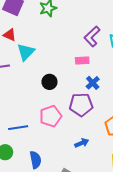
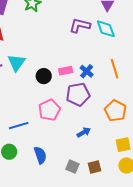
purple L-shape: (92, 36) -> (80, 25), turned 65
cyan triangle: (26, 52) -> (16, 63), moved
pink rectangle: (82, 60) -> (66, 71), moved

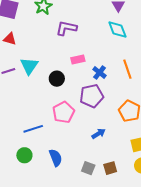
purple L-shape: (80, 25) -> (66, 28), moved
pink rectangle: (66, 71) -> (78, 60), moved

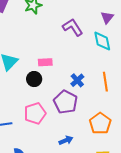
purple L-shape: (66, 28) -> (73, 27), moved, turned 35
pink rectangle: (78, 60) -> (45, 62), moved
purple pentagon: (92, 96) -> (66, 102), turned 30

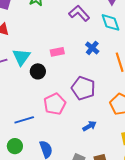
black circle: (34, 79) -> (38, 71), moved
blue cross: (77, 80) -> (92, 48), moved

